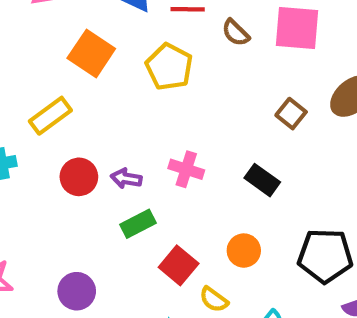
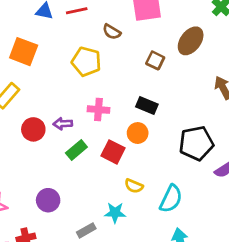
brown semicircle: (236, 33) -> (112, 32), moved
yellow pentagon: (169, 67) -> (86, 62), moved
orange circle: (244, 251) -> (138, 133), moved
red square: (179, 265) -> (113, 152), moved

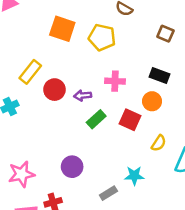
orange square: (24, 52) -> (62, 29), moved
red circle: (33, 129) -> (55, 90), moved
yellow semicircle: (134, 186) -> (159, 143), moved, turned -77

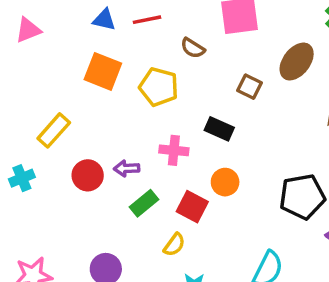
black rectangle: (159, 76) -> (219, 129), moved
red circle: (55, 90) -> (88, 175), moved
yellow semicircle: (159, 143) -> (174, 245), moved

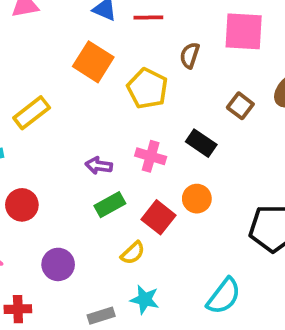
brown semicircle: (193, 48) -> (190, 55), turned 65
red circle: (88, 175) -> (22, 205), moved

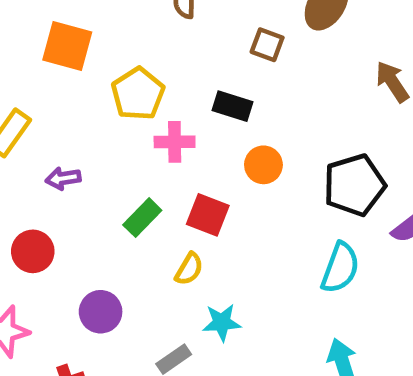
yellow pentagon: (147, 88) -> (138, 94), moved, turned 30
purple arrow: (99, 166) -> (63, 178), moved
orange circle: (197, 199) -> (263, 165), moved
cyan semicircle: (224, 296) -> (340, 268), moved

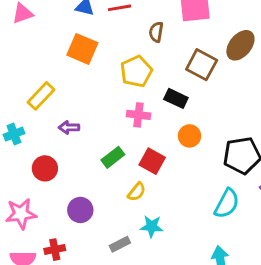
brown square: (267, 45) -> (202, 65), size x1.5
yellow pentagon: (138, 94) -> (136, 71), moved

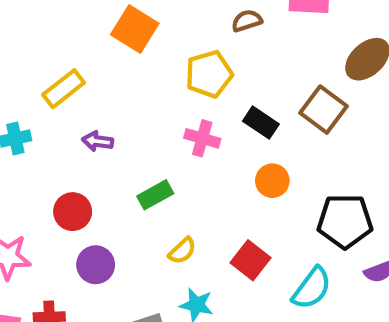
brown semicircle: (156, 32) -> (247, 21), turned 54
brown square: (202, 65) -> (323, 110), moved
red square: (152, 161) -> (250, 260), moved
red circle: (45, 168) -> (73, 212), moved

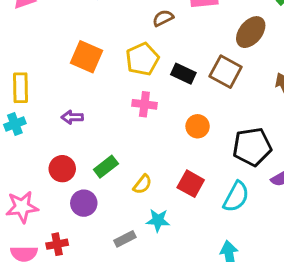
orange square: (135, 29) -> (87, 57), moved
yellow rectangle: (64, 89) -> (20, 88), moved, turned -44
black rectangle: (261, 123) -> (183, 74), moved
green rectangle: (155, 195) -> (106, 167), moved

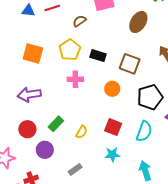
brown square: (226, 72) -> (130, 64), moved
purple arrow: (72, 117) -> (29, 95), size x1.6
cyan star: (158, 220) -> (112, 155), moved

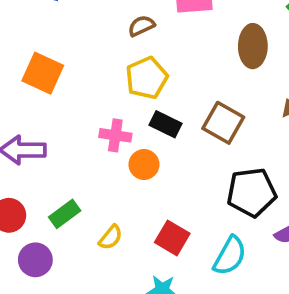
brown ellipse: (138, 22) -> (253, 46), turned -40
yellow pentagon: (70, 50) -> (147, 78), moved
black rectangle: (98, 56) -> (166, 124), moved
orange circle: (112, 89) -> (144, 164), moved

